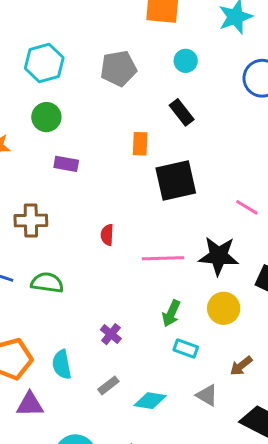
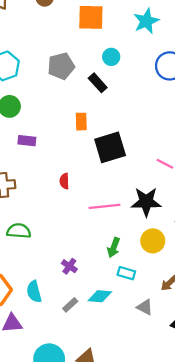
black rectangle: (182, 112) -> (98, 83), moved
red semicircle: (107, 235) -> (64, 181), moved
cyan diamond: (150, 401) -> (100, 296), moved

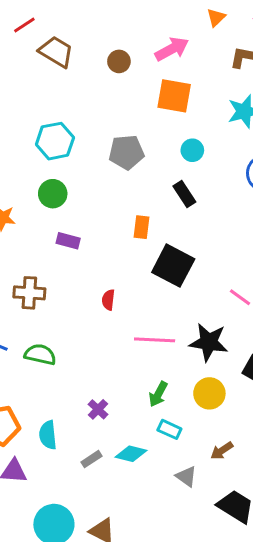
black rectangle: (98, 83) -> (184, 194), moved
black square: (110, 147) -> (173, 266), turned 36

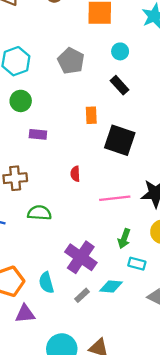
gray pentagon: (126, 152) -> (71, 61), turned -30
green semicircle: (40, 354) -> (39, 213), moved
purple cross: (98, 409) -> (81, 257), size x2.0

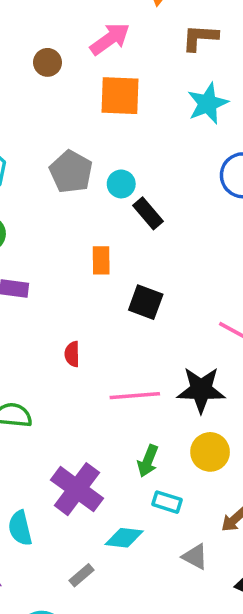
cyan circle: (120, 51) -> (121, 184), moved
black square: (120, 140) -> (146, 302), size x0.7
gray rectangle: (82, 295) -> (82, 575), moved

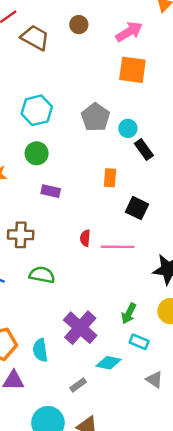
brown circle: (48, 62) -> (79, 25), moved
pink line: (135, 396) -> (118, 247), moved

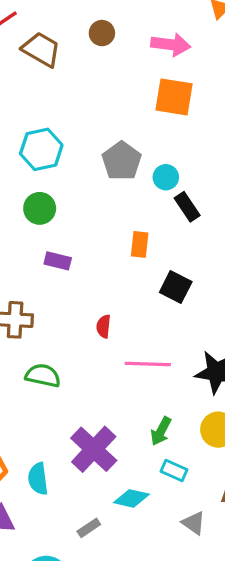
pink arrow: (129, 32) -> (171, 45), turned 36
pink line: (118, 247) -> (148, 364), moved

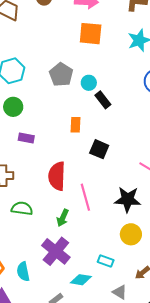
red semicircle: (104, 326) -> (57, 176), size x2.0
pink line: (148, 364) -> (85, 197), turned 76
green arrow: (161, 431) -> (63, 218), moved

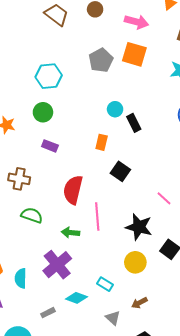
gray pentagon: (61, 75) -> (101, 60), moved
cyan circle: (89, 83) -> (115, 109), moved
green arrow: (63, 218) -> (71, 233), turned 60

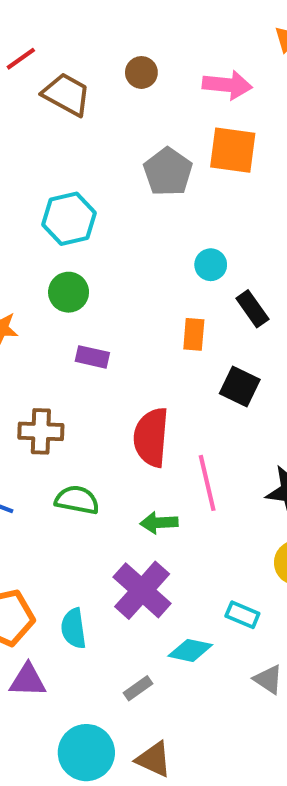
black rectangle: (134, 123) -> (252, 309), moved

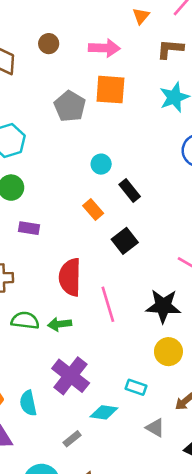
orange rectangle: (194, 334) -> (93, 209), turned -42
black square: (240, 386) -> (125, 241), turned 30
green arrow: (159, 523) -> (60, 324), moved

